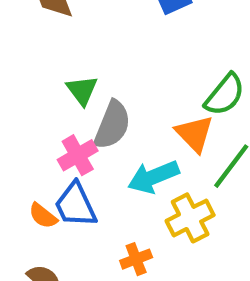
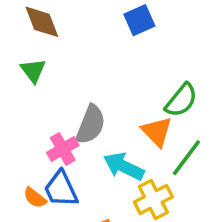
green triangle: (82, 90) -> (33, 71), moved
cyan arrow: (153, 177) -> (124, 166), turned 48

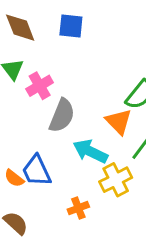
blue square: (139, 20) -> (71, 26), moved, turned 30
pink cross: (63, 149) -> (40, 86), moved

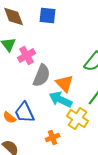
orange triangle: (119, 122) -> (65, 84), moved
yellow cross: (116, 180) -> (78, 118), turned -30

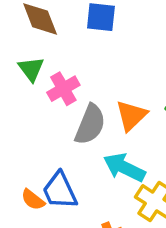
orange triangle: (65, 84) -> (131, 116), moved, turned 30

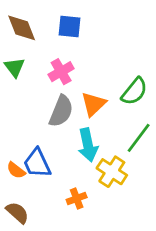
pink cross: (63, 89) -> (61, 72), moved
cyan arrow: (124, 167) -> (88, 145), turned -128

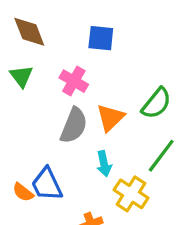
blue square: (70, 26) -> (101, 38), moved
pink cross: (61, 72) -> (74, 81), turned -30
cyan arrow: (88, 145) -> (104, 164), size x0.7

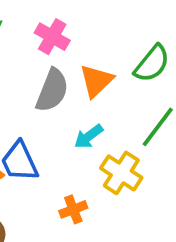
cyan arrow: (104, 164) -> (89, 136), turned 65

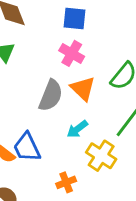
pink cross: (52, 37) -> (72, 53), moved
orange triangle: (96, 81) -> (83, 88), turned -32

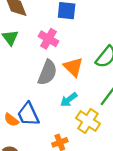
pink cross: (72, 53) -> (49, 39), moved

